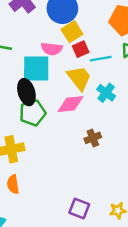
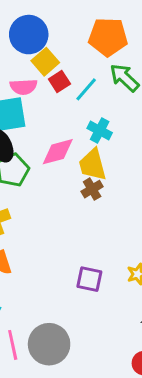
cyan line: (101, 59) -> (86, 89), turned -30
yellow trapezoid: (79, 78) -> (93, 165), moved, turned -148

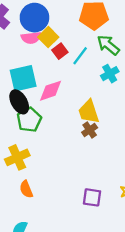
pink semicircle: (24, 87) -> (31, 38), moved
cyan cross: (100, 130) -> (110, 74), moved, turned 36
pink diamond: (58, 152) -> (51, 91), moved

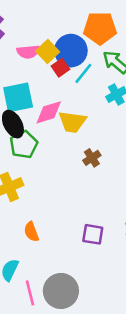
blue circle: (34, 18) -> (71, 51), moved
yellow trapezoid: (89, 112) -> (72, 122), moved, turned -65
orange semicircle: (26, 189) -> (31, 232), moved

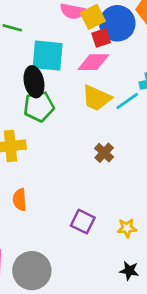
cyan line: (83, 73) -> (127, 101), moved
pink diamond: (49, 112) -> (93, 62), moved
brown cross: (92, 158) -> (104, 153), moved, turned -30

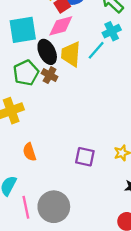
black ellipse: (34, 82) -> (47, 52), moved
yellow trapezoid: (97, 98) -> (71, 54), turned 84
brown cross: (104, 153) -> (50, 75), moved

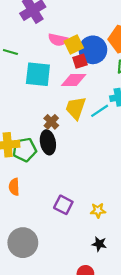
black ellipse: (47, 52) -> (48, 142), moved
green pentagon: (26, 73) -> (25, 150), moved

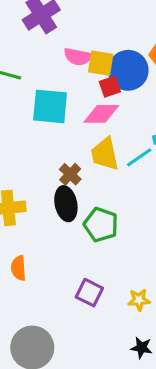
yellow square: (74, 45) -> (101, 63), turned 36
yellow trapezoid: (76, 108) -> (105, 154), turned -30
green pentagon: (25, 150) -> (101, 225), moved, turned 30

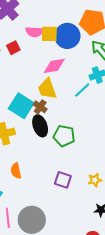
red square: (110, 87) -> (13, 48), moved
cyan square: (50, 106) -> (21, 106), moved, turned 35
yellow trapezoid: (105, 154) -> (47, 89), moved

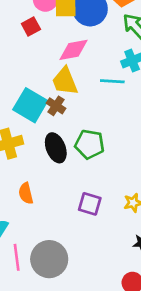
red square: (13, 48) -> (31, 27), moved
cyan line: (82, 90) -> (112, 81), turned 48
black ellipse: (40, 126) -> (56, 148), moved

